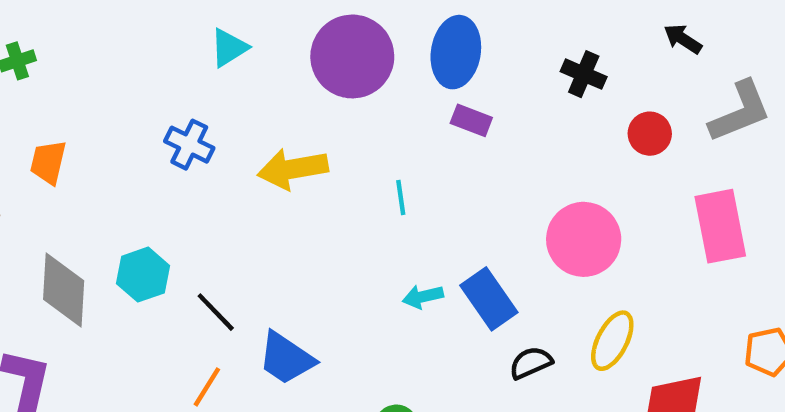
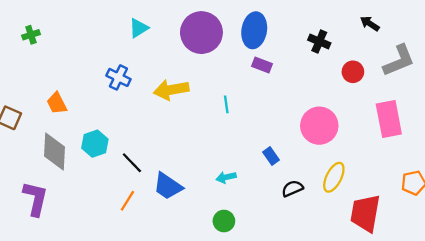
orange trapezoid: (48, 162) -> (57, 103), moved, turned -40
cyan arrow: (423, 297) -> (226, 177), moved
blue rectangle: (489, 299) -> (271, 156), size x0.6

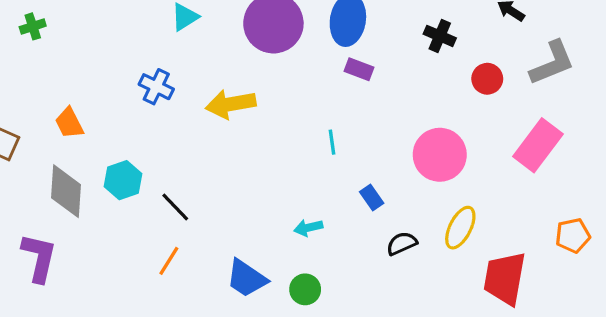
cyan line: (226, 104) -> (332, 142), moved
pink rectangle: (389, 119) -> (538, 145), turned 48
blue trapezoid: (168, 186) -> (247, 278), moved

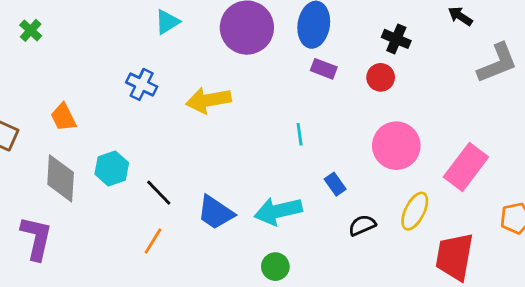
green cross: (33, 26) -> (31, 30), turned -30
red circle: (487, 79) -> (381, 77), moved
pink rectangle: (538, 145) -> (466, 167), moved
cyan arrow: (308, 228) -> (278, 211), size x1.8
blue trapezoid: (247, 278) -> (216, 213), moved

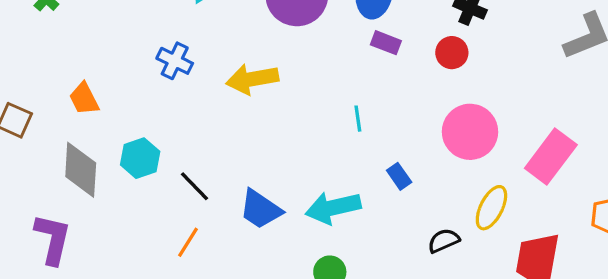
black semicircle: (362, 225) -> (444, 241), moved

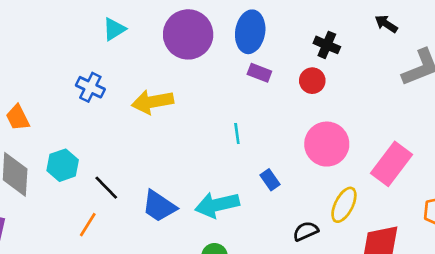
orange line: (188, 242) -> (88, 225), moved

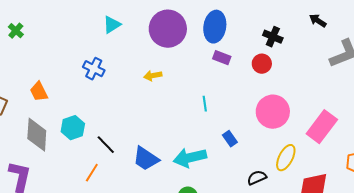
yellow arrow: (152, 102) -> (153, 76), moved, size x0.6

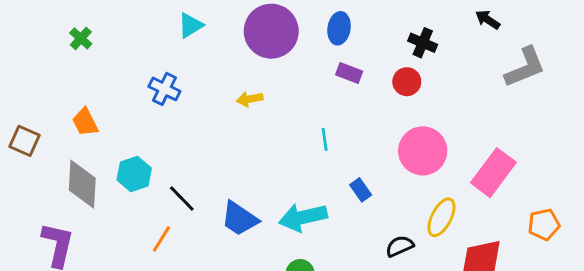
blue ellipse: (215, 27) -> (339, 28), size x0.7
green cross: (16, 31) -> (81, 38), moved

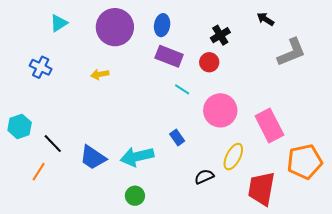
black cross: (423, 43) -> (220, 35), turned 36
purple rectangle: (349, 73) -> (169, 56), size x1.5
cyan line: (325, 139) -> (182, 89), moved, turned -49
pink rectangle: (493, 173) -> (269, 125), turned -64
orange pentagon: (544, 224) -> (305, 162), size x1.6

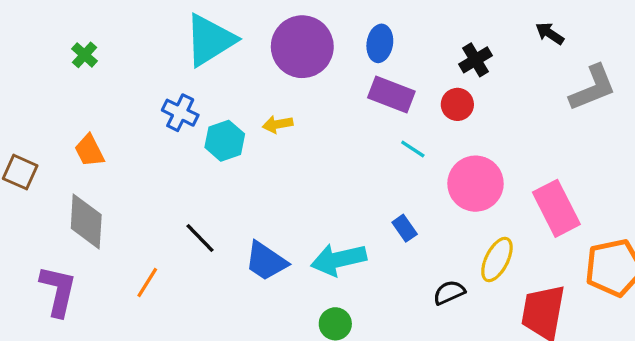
cyan triangle: (59, 23) -> (210, 40), size x1.8
cyan hexagon: (20, 126) -> (225, 141), moved
orange line: (39, 172) -> (147, 283), moved

